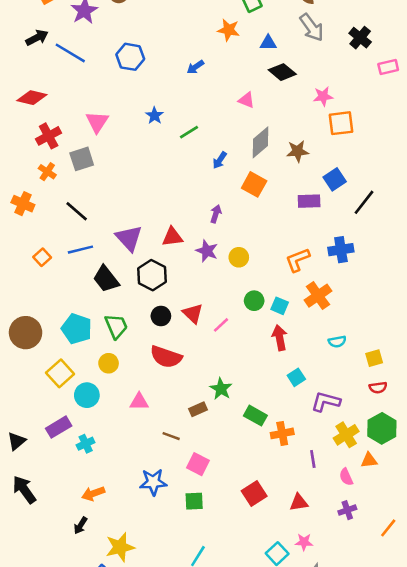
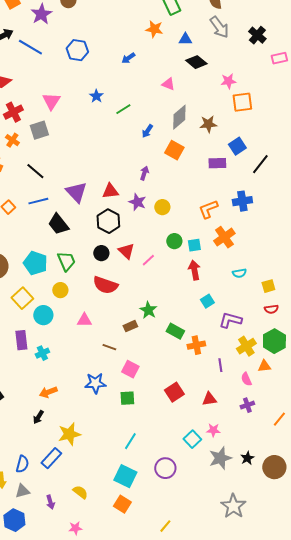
black hexagon: (152, 275) -> (108, 221), moved
cyan square: (280, 306) -> (194, 245), turned -32
purple rectangle: (59, 427) -> (21, 340), turned -66

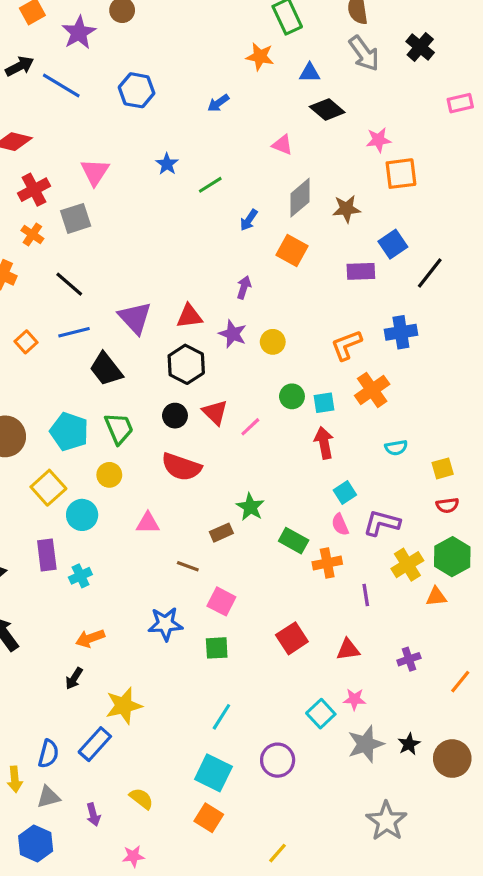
black cross: (257, 35) -> (420, 47), moved
pink semicircle: (246, 379) -> (340, 525), moved

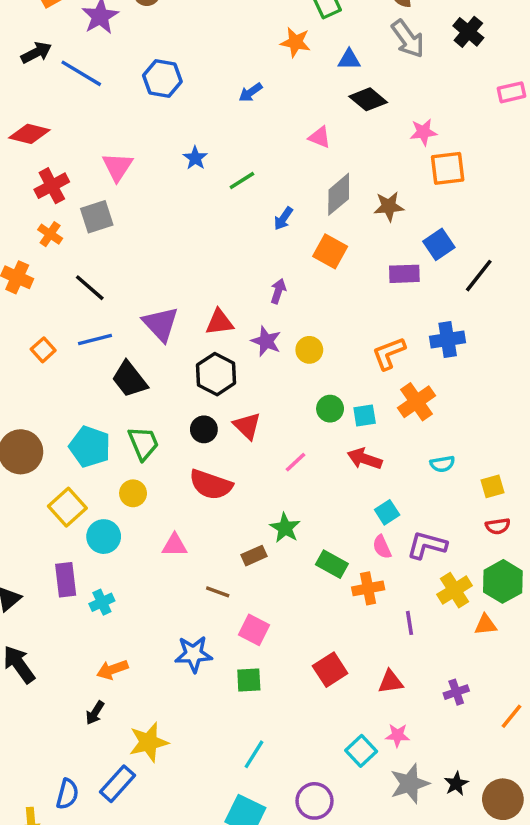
pink line: (250, 427) -> (295, 462), moved
red arrow: (324, 443) -> (365, 459), turned -60

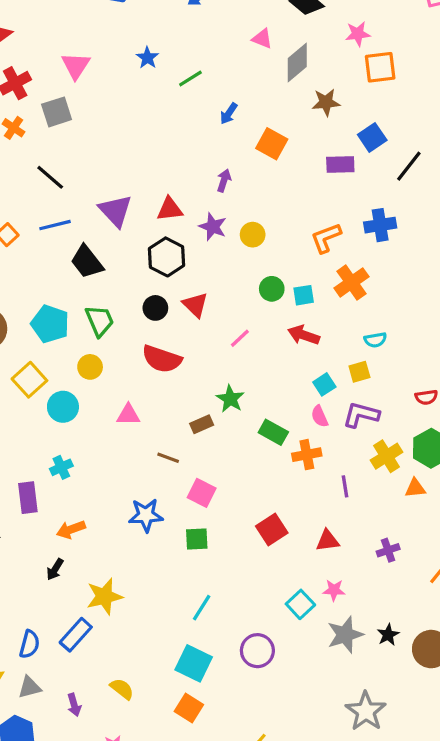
gray diamond: (339, 194) -> (297, 62), moved
yellow square: (493, 486) -> (359, 372), moved
purple rectangle: (66, 580) -> (28, 498), moved

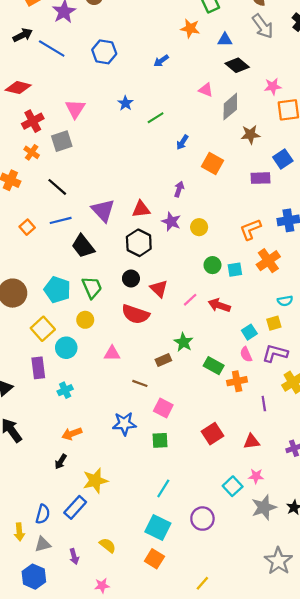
red triangle: (195, 305) -> (159, 289), moved
red arrow: (304, 335) -> (219, 305), moved
purple rectangle: (28, 498) -> (38, 368), moved

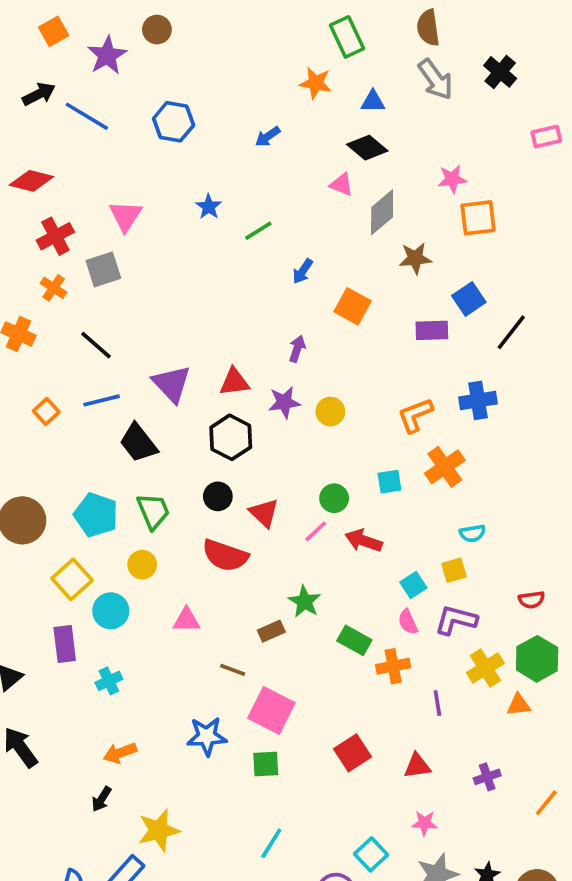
black diamond: (237, 65) -> (367, 148), moved
purple star: (171, 222) -> (284, 402), turned -30
green circle: (212, 265) -> (334, 498), moved
pink square: (163, 408) -> (271, 710), size x1.4
cyan square: (233, 486) -> (371, 854), moved

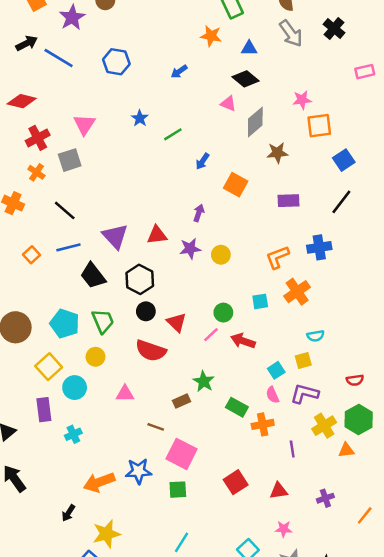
blue square: (469, 299) -> (344, 160), moved
black hexagon: (231, 437) -> (140, 279), moved
orange arrow: (120, 753) -> (99, 482), moved, size x1.4

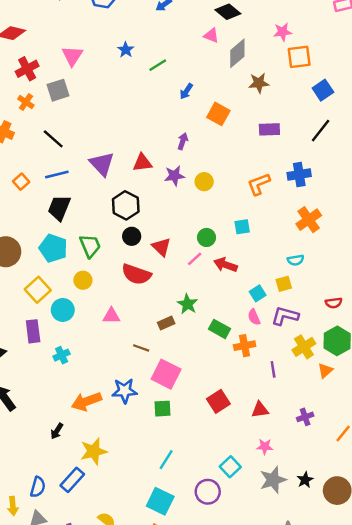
black trapezoid: (93, 276) -> (59, 208), moved, turned 60
orange cross: (297, 292) -> (309, 220), moved
orange triangle: (346, 450) -> (325, 371), turned -35

